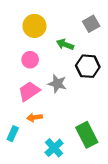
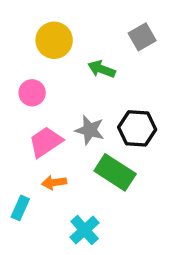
pink circle: (30, 60) -> (32, 93), moved
black hexagon: (88, 66) -> (137, 128), moved
green rectangle: (87, 135) -> (115, 172), moved, turned -30

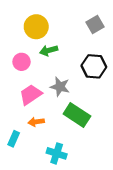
green arrow: (102, 69) -> (49, 50), moved, turned -36
black hexagon: (137, 128) -> (94, 66), moved
cyan cross: (85, 230) -> (57, 153), turned -30

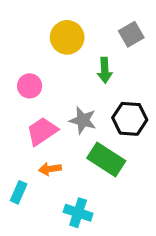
yellow circle: (36, 27) -> (67, 37), moved
green arrow: (49, 50) -> (105, 70), moved, turned -78
black hexagon: (94, 66) -> (130, 119), moved

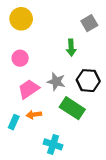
yellow circle: (67, 37) -> (21, 19), moved
cyan rectangle: (19, 192) -> (14, 122), moved

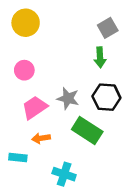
green arrow: (71, 48) -> (100, 57), moved
cyan rectangle: (14, 122) -> (18, 157), moved, turned 72

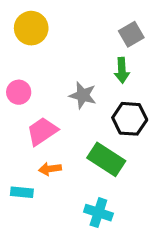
pink circle: (24, 70) -> (19, 92), moved
gray star: (68, 98) -> (83, 95), moved
cyan cross: (64, 174) -> (98, 213), moved

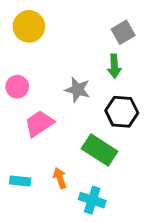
orange arrow: (50, 169) -> (60, 178), moved, turned 78

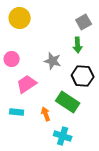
orange arrow: (60, 178) -> (46, 114), moved
cyan rectangle: (20, 181) -> (17, 112), moved

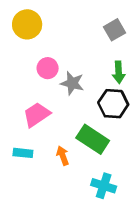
green arrow: (78, 45) -> (119, 72), moved
pink circle: (12, 59) -> (48, 68), moved
cyan cross: (63, 136) -> (104, 186), moved

